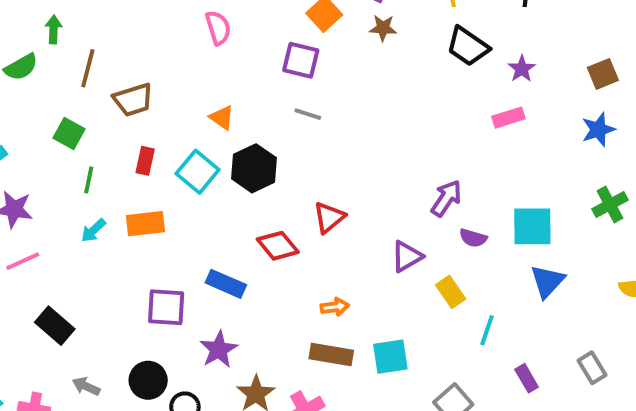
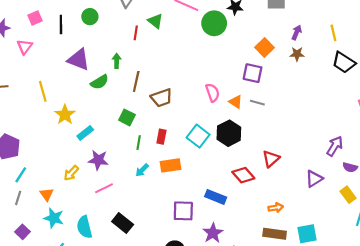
pink semicircle: (218, 28) -> (213, 93), moved
orange triangle: (222, 118) -> (236, 102), moved
red rectangle: (145, 161) -> (161, 137), moved
yellow rectangle: (451, 292) -> (348, 195), moved

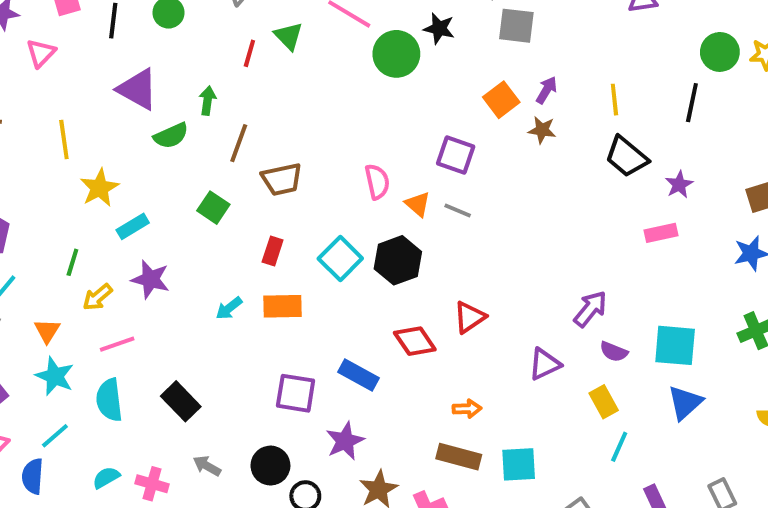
orange square: (265, 47) -> (501, 100), moved
green line: (139, 143) -> (72, 262), moved
pink line: (104, 188) -> (117, 344), moved

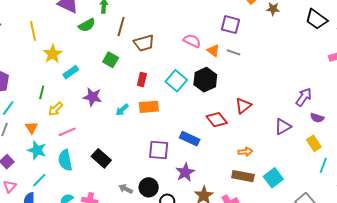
pink semicircle: (377, 182) -> (192, 41), turned -48
purple star: (150, 279) -> (93, 97), moved
cyan square: (519, 464) -> (273, 178), turned -30
gray arrow: (207, 466) -> (126, 189), moved

